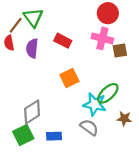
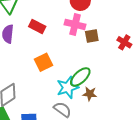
cyan star: (95, 104) -> (68, 87), turned -30
brown star: (124, 119) -> (90, 94), moved

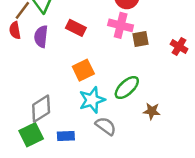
cyan star: (68, 87) -> (92, 100), moved
brown star: (90, 94) -> (152, 111), moved

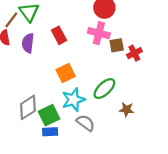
red rectangle: (76, 28) -> (59, 35), turned 35
red cross: (179, 46) -> (134, 53), moved, turned 32
green square: (31, 135) -> (49, 115), moved

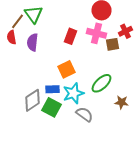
red rectangle: (59, 35) -> (70, 36), moved, turned 49
red cross: (134, 53) -> (126, 31), moved
green square: (49, 115) -> (52, 107), turned -36
blue rectangle: (50, 132) -> (52, 89), moved

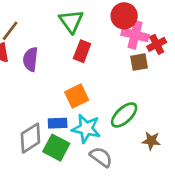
green triangle: (34, 14) -> (71, 21), moved
pink cross: (96, 33) -> (135, 35), moved
cyan star: (74, 93) -> (86, 129), turned 30

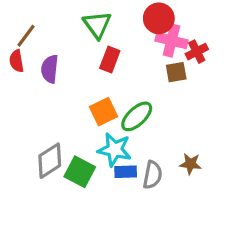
green ellipse: (124, 115) -> (137, 116), moved
blue rectangle: (58, 123) -> (126, 172), moved
gray semicircle: (101, 157) -> (152, 175), moved, turned 65

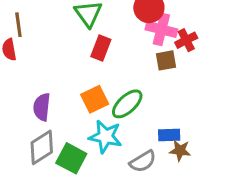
brown line: (26, 36) -> (18, 25), turned -45
purple semicircle: (50, 69) -> (42, 107), moved
blue rectangle: (126, 172) -> (169, 135), moved
gray semicircle: (152, 175) -> (143, 161), turned 48

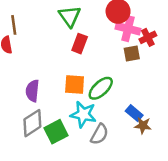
orange square: (95, 99) -> (75, 85), turned 30
blue rectangle: (169, 135) -> (134, 113), turned 42
green square: (71, 158) -> (56, 132), turned 35
gray semicircle: (143, 161) -> (99, 134), moved, turned -30

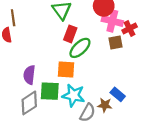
green ellipse: (101, 88) -> (80, 48), moved
brown star: (143, 126) -> (105, 105), moved
green square: (56, 132) -> (50, 91), moved, turned 30

